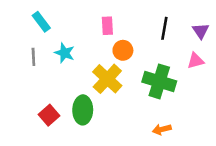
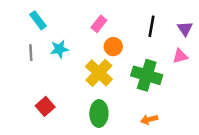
pink rectangle: (107, 26) -> (99, 24), turned 42
cyan star: (65, 53) -> (59, 49), turned -30
green ellipse: (83, 110) -> (99, 114), moved

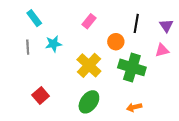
orange circle: (113, 47) -> (116, 42), moved
green ellipse: (99, 114) -> (89, 102), turned 35

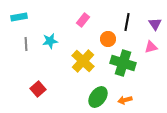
cyan rectangle: (34, 18) -> (19, 17), moved, turned -63
green ellipse: (89, 102) -> (98, 97), moved

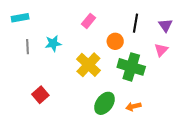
pink triangle: (151, 47) -> (161, 50), turned -32

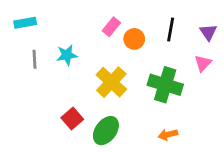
orange circle: (115, 41) -> (134, 39), moved
red square: (40, 95) -> (72, 118), moved
green ellipse: (104, 103) -> (106, 131), moved

